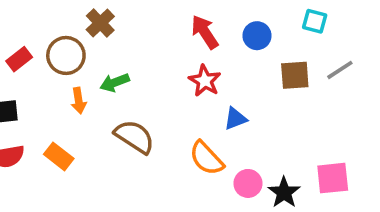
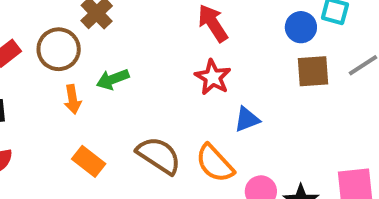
blue circle: (257, 36) -> (301, 27), moved
brown semicircle: (134, 137) -> (159, 155), moved
orange rectangle: (59, 156) -> (89, 161), moved

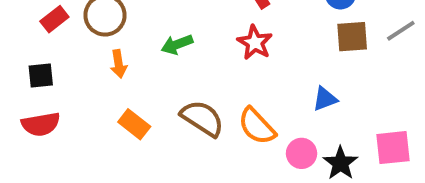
green arrow: (113, 79) -> (177, 44), moved
blue triangle: (247, 119) -> (325, 99), moved

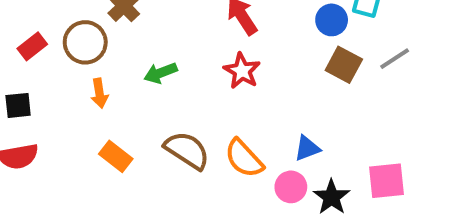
brown square: (352, 37) -> (344, 65), turned 32
blue triangle: (325, 99) -> (307, 148), moved

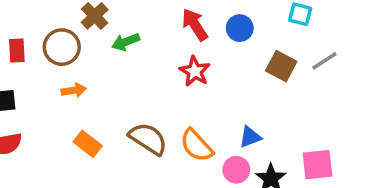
blue circle: (332, 20) -> (240, 28), moved
red rectangle: (32, 46) -> (17, 51), turned -55
green arrow: (161, 73) -> (126, 42), moved
orange arrow: (99, 93) -> (74, 90), turned -90

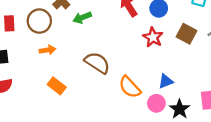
red star: (195, 71) -> (153, 37), moved
brown semicircle: (148, 139) -> (97, 63), moved

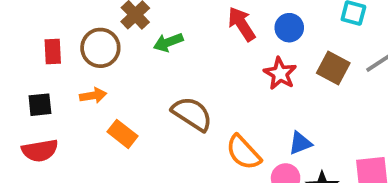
orange arrow: (47, 50) -> (93, 95), moved
orange rectangle: (57, 86) -> (122, 134), moved

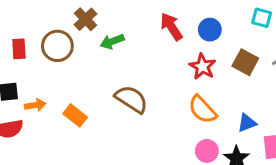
orange arrow: (93, 95) -> (35, 105), moved
blue triangle: (300, 143) -> (247, 123), moved
orange semicircle: (243, 152) -> (202, 110), moved

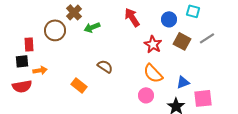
blue circle: (210, 30) -> (169, 19), moved
red rectangle: (19, 49) -> (29, 44), moved
brown semicircle: (131, 99) -> (105, 66), size x0.7
orange rectangle: (75, 115) -> (79, 85), moved
pink circle: (207, 151) -> (146, 95), moved

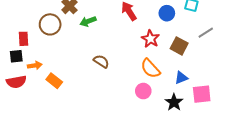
brown square: (182, 41) -> (179, 46), moved
orange rectangle: (79, 85) -> (54, 81), moved

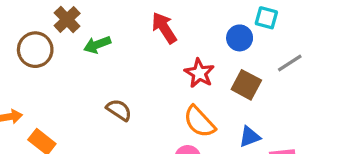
blue circle: (167, 13) -> (240, 38), moved

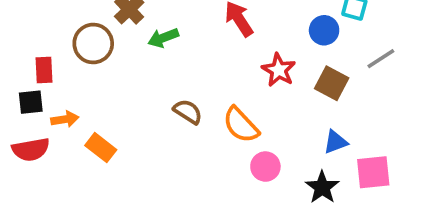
orange semicircle: (199, 122) -> (241, 125), moved

